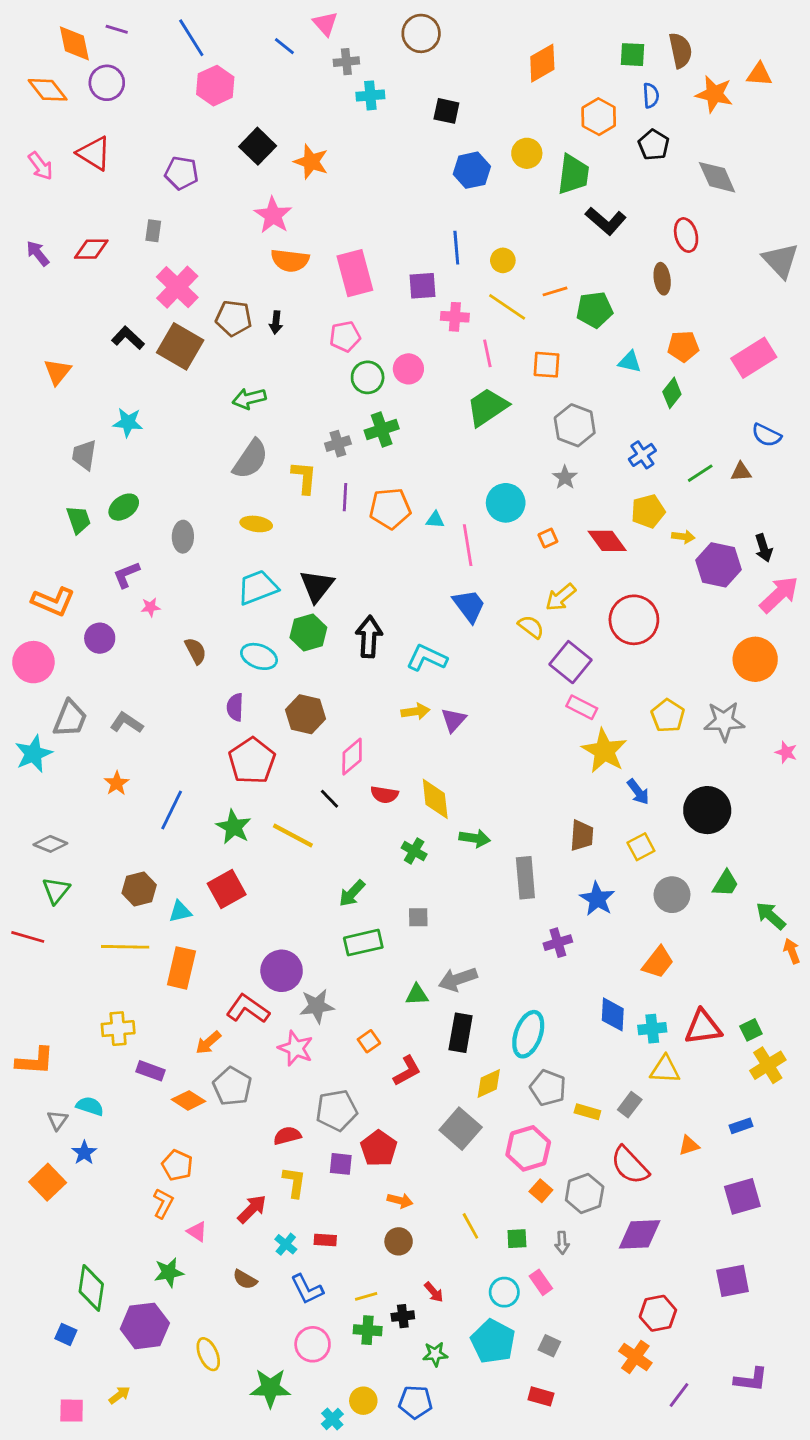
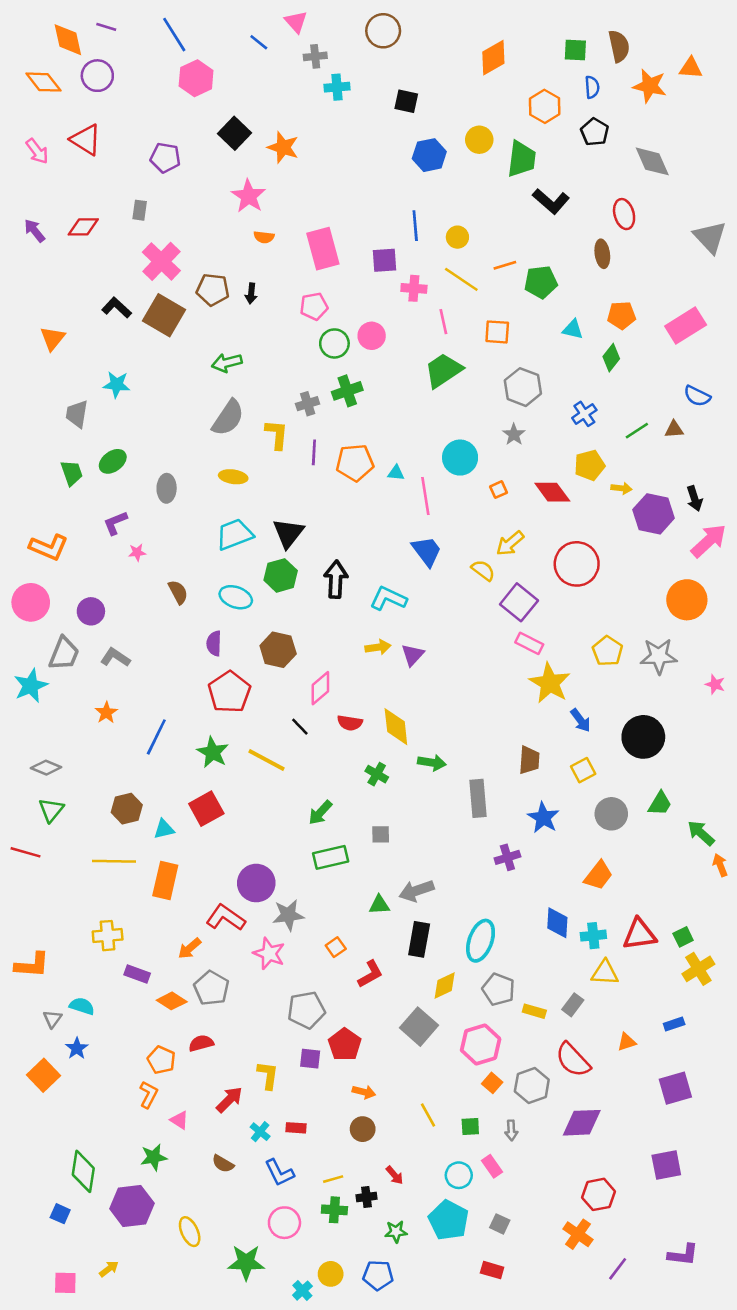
orange semicircle: (290, 260) -> (264, 237), size x0.6
purple circle: (100, 638) -> (91, 611), moved
red semicircle: (287, 1136) -> (201, 1043), moved

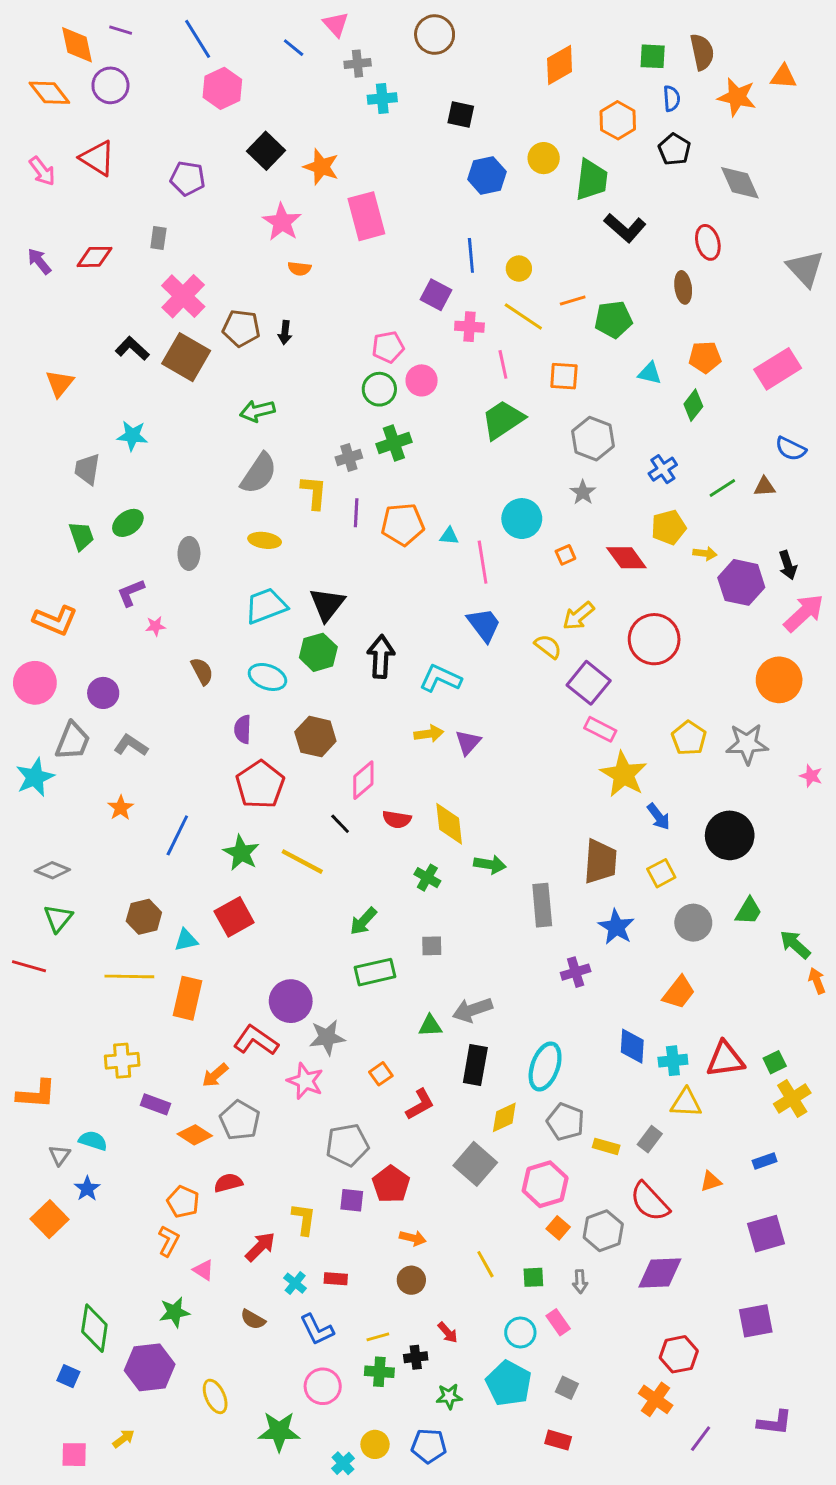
pink rectangle: (323, 249) -> (366, 216), moved
purple square: (384, 260) -> (436, 295), turned 32
pink pentagon: (314, 306) -> (388, 347), moved
brown trapezoid: (529, 760) -> (600, 862), size x1.4

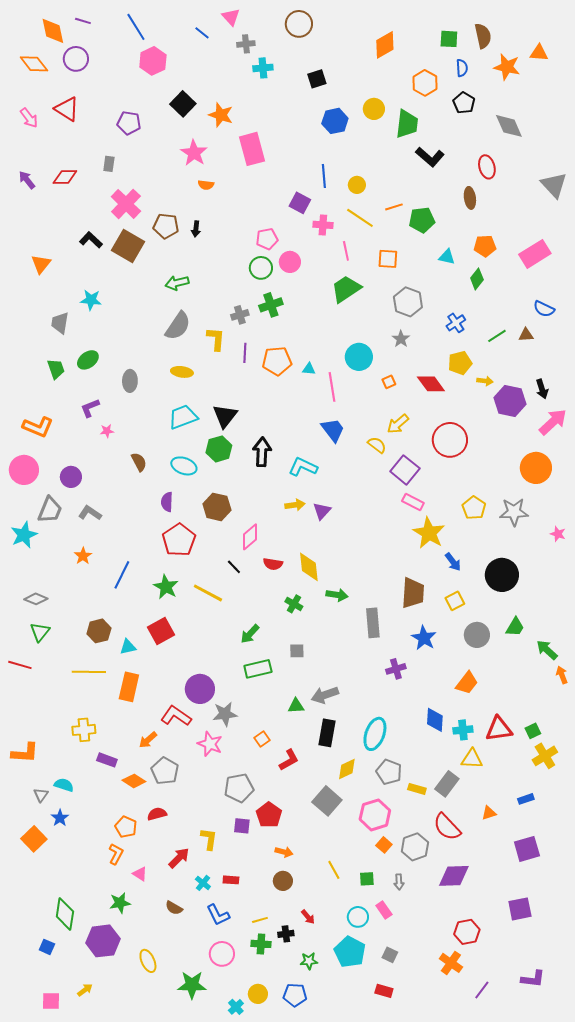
black square: (461, 114) -> (317, 79), turned -30
gray rectangle: (650, 1139) -> (447, 784), size x1.4

